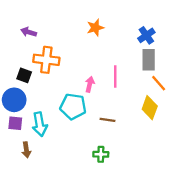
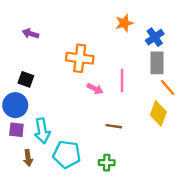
orange star: (95, 28) -> (124, 23), moved
orange cross: (46, 60) -> (80, 58), moved
pink arrow: (90, 84) -> (95, 89), turned 104
cyan pentagon: (73, 107) -> (67, 154), moved

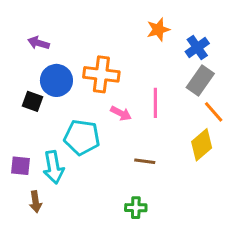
gray rectangle: (157, 63) -> (200, 80), turned 35
blue circle: (15, 105) -> (56, 80), moved
yellow diamond: (158, 113) -> (202, 145), turned 30
cyan pentagon: (67, 154) -> (82, 137), moved

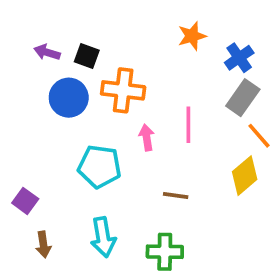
black square: (32, 101) -> (87, 56), moved
pink arrow: (121, 113) -> (147, 138), turned -126
purple square: (21, 166) -> (25, 201), turned 30
cyan arrow: (53, 167) -> (103, 237), moved
green cross: (136, 208) -> (165, 252), size x1.4

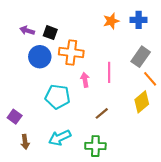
blue cross: (239, 58) -> (139, 20), moved, turned 35
brown line: (176, 196) -> (102, 113), turned -48
cyan arrow: (103, 237) -> (60, 138), turned 75

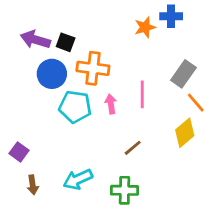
blue cross: (139, 20) -> (171, 16), moved
purple arrow: (27, 30) -> (35, 40), size x1.5
cyan pentagon: (58, 97) -> (75, 107), moved

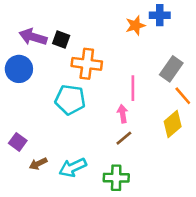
blue circle: (52, 74) -> (19, 69), moved
pink arrow: (111, 104) -> (123, 114), moved
brown arrow: (33, 185) -> (38, 164), moved, turned 72

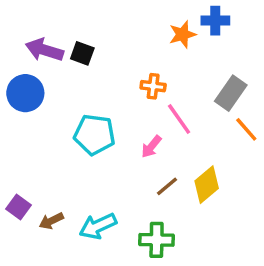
orange cross: (87, 64) -> (153, 86), moved, size x0.6
pink line: (133, 88) -> (179, 119), turned -35
pink arrow: (123, 114) -> (151, 147), moved, turned -132
yellow diamond: (173, 124) -> (207, 185), moved
purple square: (18, 142) -> (18, 207), moved

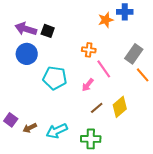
blue circle: (25, 93) -> (27, 54), moved

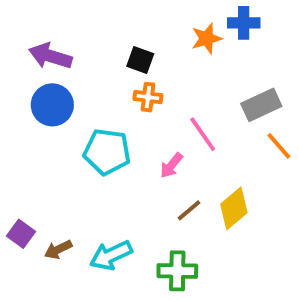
black square: (48, 31) -> (140, 60), moved
orange cross: (89, 50) -> (148, 97), moved
gray rectangle: (134, 54) -> (261, 105), turned 30

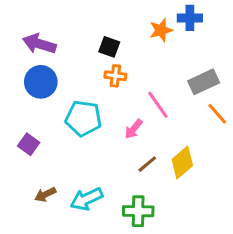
purple square: (21, 234) -> (29, 144), moved

